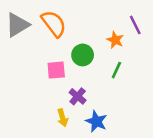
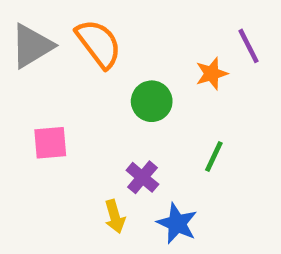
orange star: (115, 40) -> (212, 74), turned 30
pink square: (56, 70) -> (50, 143), moved
green line: (116, 70) -> (214, 157), moved

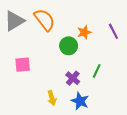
purple line: (248, 46) -> (113, 31), moved
orange star: (212, 74) -> (84, 32), moved
purple cross: (142, 177) -> (73, 78), moved

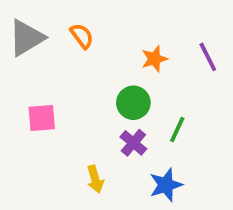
orange semicircle: (45, 20) -> (82, 36), size x0.6
green circle: (69, 46) -> (133, 103), moved
blue star: (80, 101) -> (166, 185), moved, turned 30

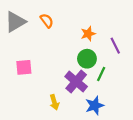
purple line: (208, 57) -> (115, 46), moved
green circle: (133, 103) -> (87, 59), moved
purple cross: (133, 143) -> (76, 82), size x1.5

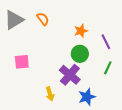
green line: (101, 74) -> (108, 68), moved

